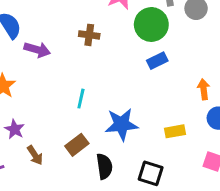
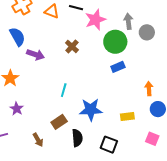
brown cross: (89, 35) -> (72, 46), turned 32
brown arrow: (35, 155) -> (38, 140), moved

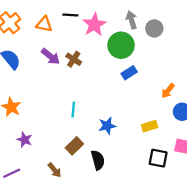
purple arrow: (36, 55) -> (50, 56), moved, turned 30
orange arrow: (149, 89) -> (168, 91), turned -128
blue star: (91, 110) -> (107, 126), size x0.7
black square: (109, 145) -> (158, 158), moved

